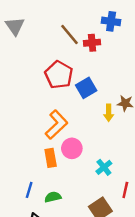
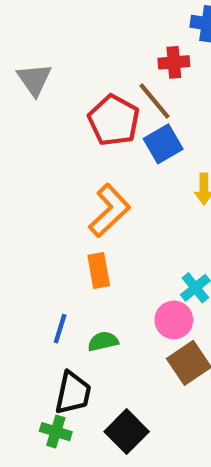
gray triangle: (15, 26) -> (34, 80), moved
brown line: (69, 34) -> (155, 101), moved
pink circle: (72, 148) -> (174, 320), moved

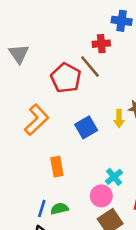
blue square: (163, 144) -> (86, 127), moved
orange L-shape: (109, 210) -> (37, 120), moved
blue line: (60, 329) -> (42, 209), moved

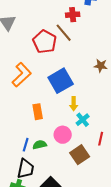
yellow arrow: (119, 119) -> (74, 104), moved
blue square: (86, 127) -> (61, 81), size x1.4
pink circle: (101, 196) -> (63, 135), moved

